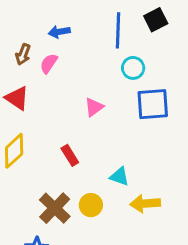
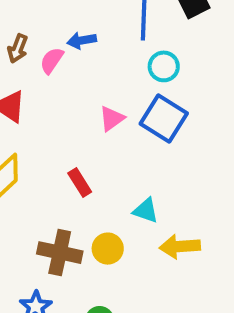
blue arrow: (59, 32) -> (82, 40), moved
blue square: (153, 104) -> (164, 118), moved, turned 36
brown cross: (55, 208) -> (60, 253), turned -32

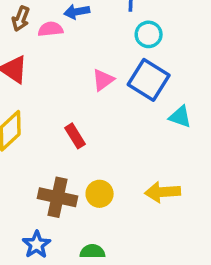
pink semicircle: (52, 60) -> (50, 29), turned 50
cyan triangle: (146, 211) -> (180, 117), moved

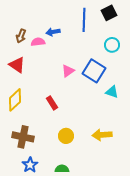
cyan circle: (149, 34) -> (112, 45), moved
brown cross: (57, 197) -> (23, 137), moved

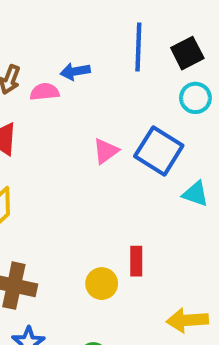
black square: (109, 13) -> (187, 53), moved
red rectangle: (52, 103) -> (136, 261), moved, turned 32
yellow arrow: (102, 135) -> (187, 320), moved

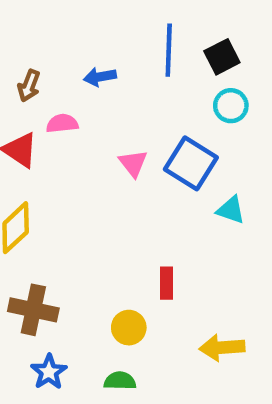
pink semicircle: (45, 92) -> (62, 123), moved
pink triangle: (106, 151) -> (133, 163), turned -32
yellow circle: (102, 284) -> (129, 328), moved

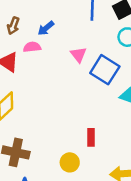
blue arrow: (100, 77) -> (46, 28), moved, turned -30
pink triangle: (133, 163) -> (78, 55), moved

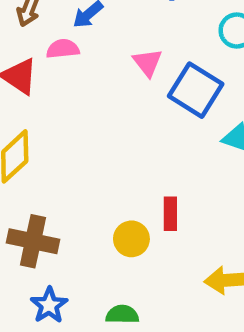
yellow circle: (70, 162) -> (131, 239), moved

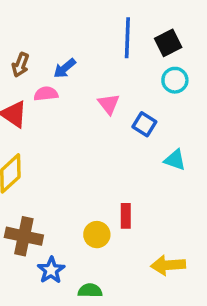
blue square: (196, 90) -> (144, 124), size x0.6
blue star: (49, 305) -> (51, 270), moved

